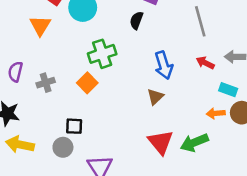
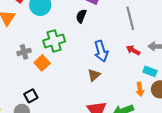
gray cross: (46, 83) -> (24, 52), moved
orange arrow: (216, 113) -> (140, 89), turned -96
black square: (74, 126) -> (31, 96), turned -32

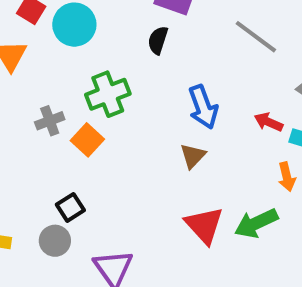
gray line: (130, 18) -> (256, 37), turned -35
red arrow: (133, 50) -> (268, 122), moved

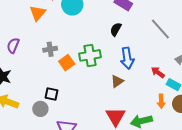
black semicircle: (158, 40) -> (116, 29), moved
green cross: (108, 94) -> (90, 55), moved
black square: (70, 207) -> (51, 94), turned 32

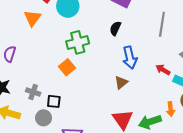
gray line: (160, 29) -> (162, 24), turned 55
gray cross: (50, 49) -> (33, 92), moved, turned 32
green cross: (90, 55) -> (78, 42), moved
orange arrow: (161, 101) -> (171, 109), moved

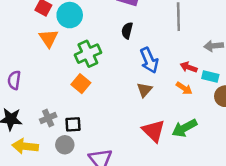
orange triangle: (32, 18) -> (49, 38), moved
gray cross: (33, 92) -> (48, 118), turned -32
orange arrow: (171, 109) -> (184, 88), moved, turned -40

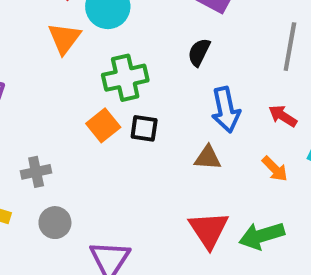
red arrow: (189, 67) -> (283, 116), moved
brown triangle: (144, 90) -> (208, 158), turned 42
black square: (73, 124) -> (144, 128), moved

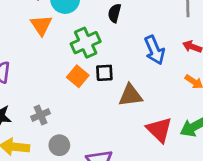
black semicircle: (199, 52) -> (114, 13), moved
brown triangle: (208, 158) -> (130, 95), moved, size x1.4

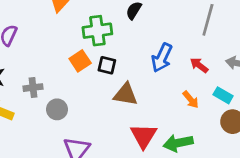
blue arrow: (155, 50) -> (162, 58), turned 32
gray circle: (59, 145) -> (57, 109), moved

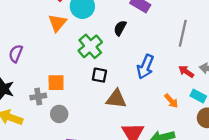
green cross: (97, 31) -> (90, 46), turned -30
orange square: (80, 61) -> (56, 83), moved, turned 36
red arrow: (199, 65) -> (186, 72), moved

